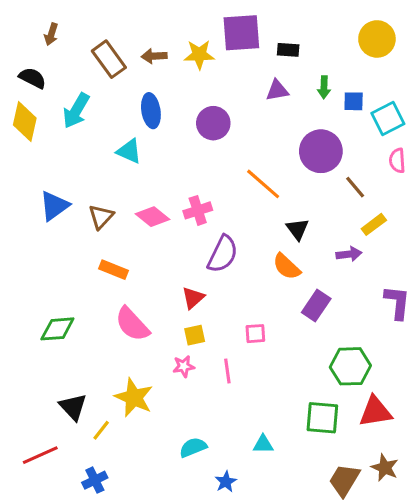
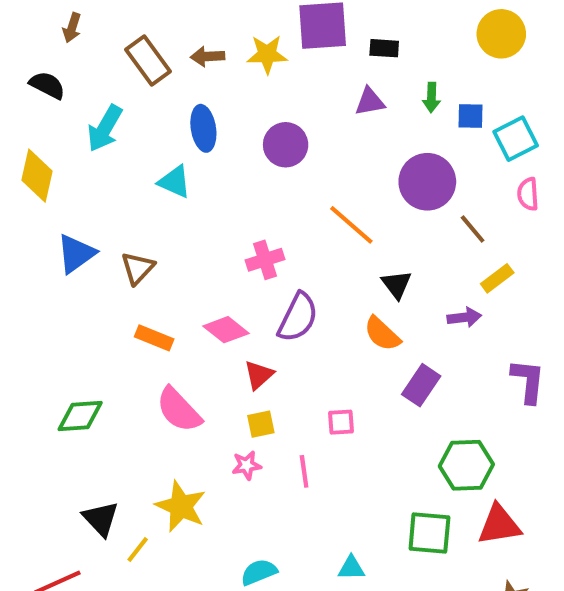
yellow diamond: (25, 122) -> (37, 176), moved
pink diamond: (153, 217) -> (226, 330), moved

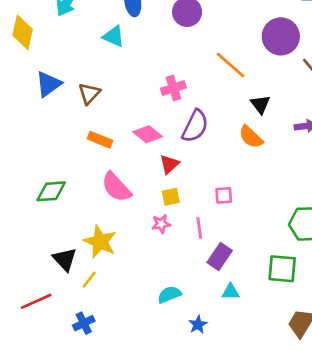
purple rectangle: (421, 385) -> (220, 257), moved
yellow star: (181, 506) -> (100, 242), moved

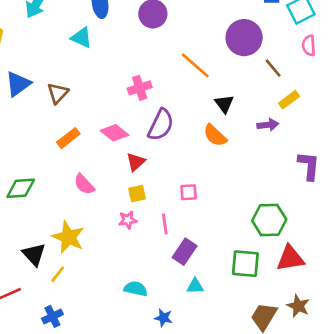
orange rectangle: (100, 140) -> (68, 138), turned -60
pink semicircle: (116, 187) -> (84, 184), size x0.7
cyan semicircle: (169, 295) -> (136, 289), turned 35
blue star: (198, 324) -> (163, 318), turned -30

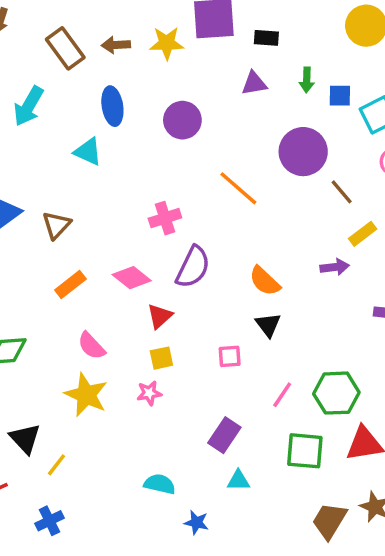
black triangle: (224, 104) -> (268, 325), moved
pink line: (165, 224) -> (282, 395), moved, turned 42
yellow star: (68, 237) -> (86, 395), moved

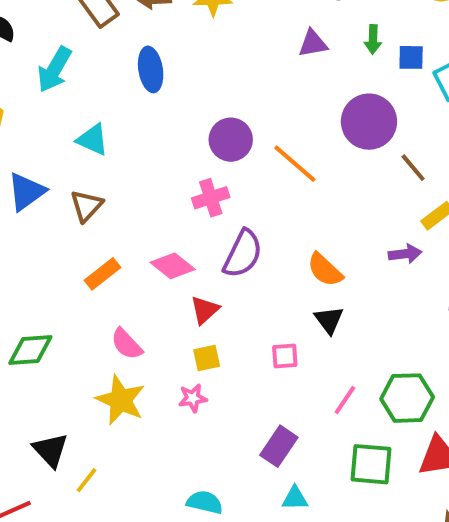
purple circle: (182, 120) -> (231, 140), moved
cyan triangle: (88, 152) -> (92, 140), moved

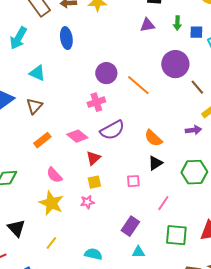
purple semicircle: (243, 254) -> (112, 130), turned 35
black triangle: (329, 320) -> (155, 163), turned 35
green hexagon: (407, 398) -> (194, 172), moved
yellow line: (86, 480) -> (51, 243), moved

